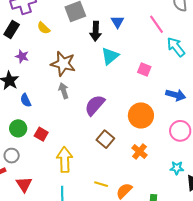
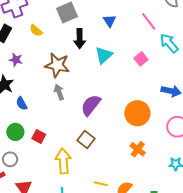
black arrow: (96, 31) -> (80, 39), moved
pink square: (144, 69) -> (141, 59), moved, turned 32
brown square: (105, 139) -> (86, 140), moved

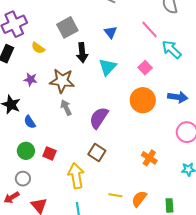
purple star: (16, 60) -> (31, 79), moved
orange circle: (137, 113) -> (143, 100), moved

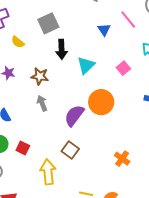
pink line: (150, 29) -> (128, 20), moved
blue triangle: (110, 32) -> (104, 30), moved
brown star: (62, 81) -> (40, 76), size x0.7
orange circle: (143, 100) -> (101, 102), moved

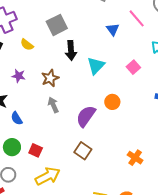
brown star: (40, 76) -> (50, 78), turned -30
orange circle: (101, 102) -> (112, 102), size x0.6
yellow arrow: (48, 172) -> (48, 176), moved, turned 70

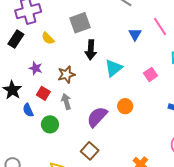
green circle: (12, 147) -> (50, 124), moved
red square: (36, 150) -> (43, 93), moved

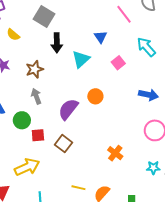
gray square: (80, 23) -> (44, 17), turned -35
blue triangle: (135, 34) -> (101, 37), moved
red square: (43, 93) -> (38, 135), moved, turned -32

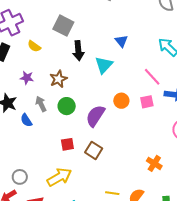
pink line: (124, 14) -> (152, 77), moved
pink square: (118, 63) -> (147, 102), moved, turned 32
gray arrow: (36, 96) -> (41, 104), moved
green circle: (22, 120) -> (67, 106), moved
orange cross: (115, 153) -> (154, 163), moved

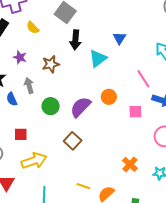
pink square: (147, 102) -> (135, 112), moved
green circle: (67, 106) -> (51, 106), moved
red square: (67, 144) -> (21, 134), moved

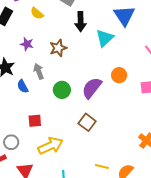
blue triangle: (119, 38) -> (124, 16), size x1.6

